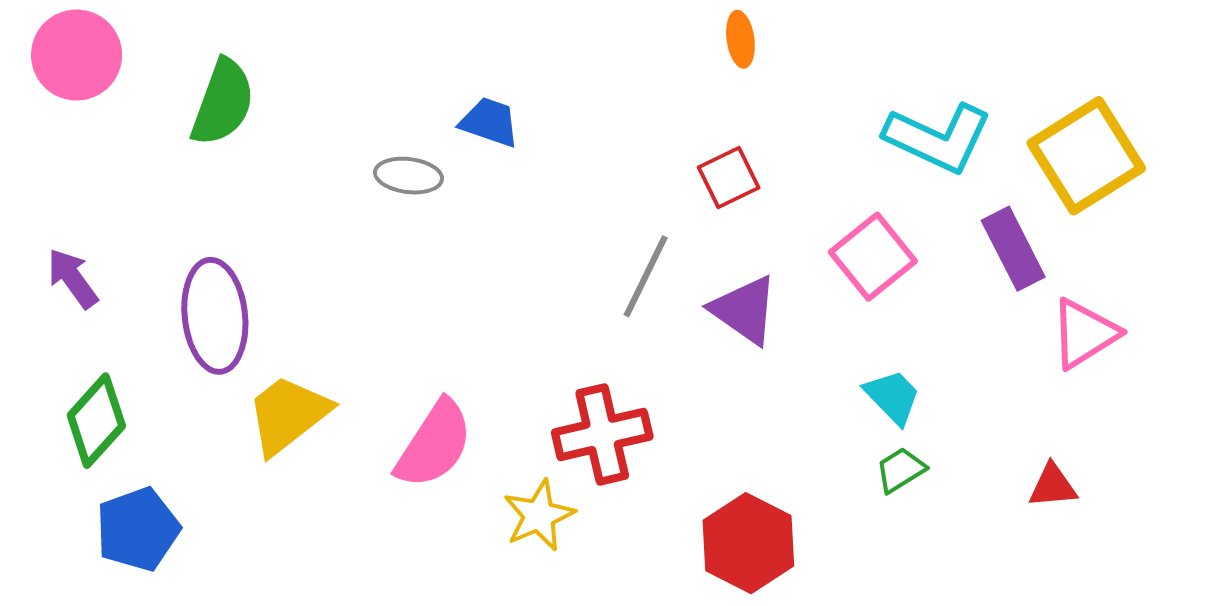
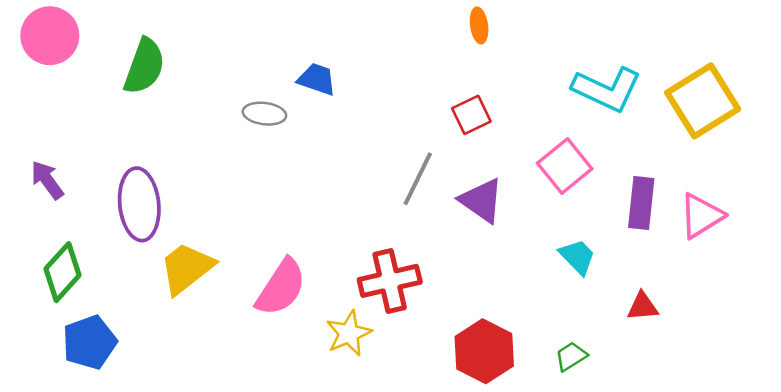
purple rectangle: (1013, 249) -> (641, 203), moved, turned 33
green trapezoid: (901, 470) -> (571, 356), moved
red triangle: (1053, 486) -> (643, 307), moved

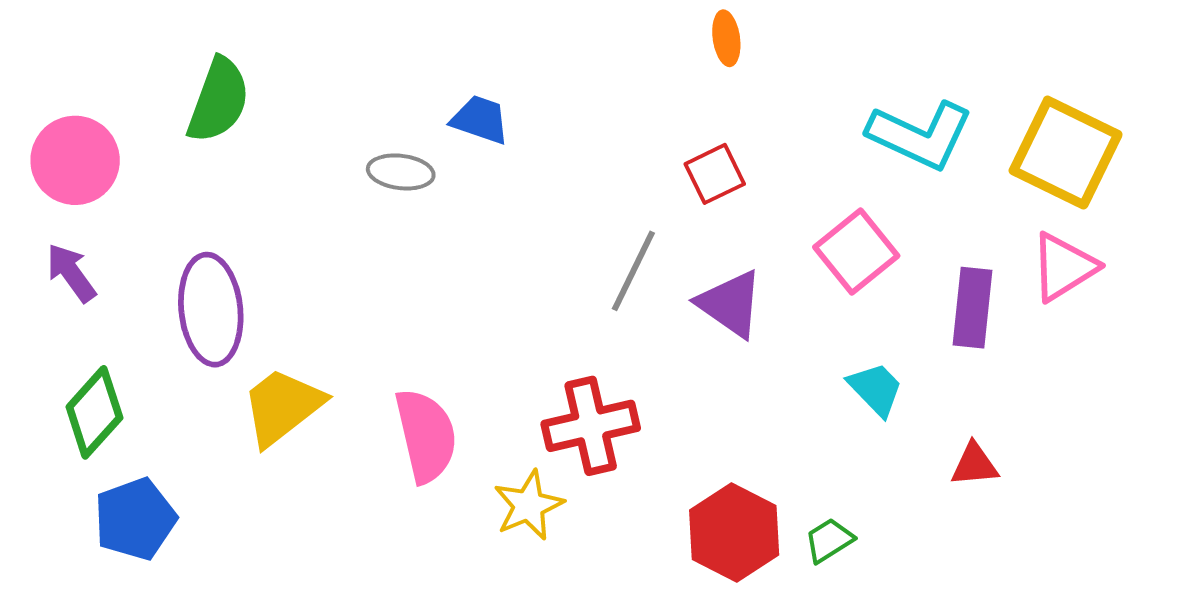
pink circle: (50, 36) -> (75, 160), moved
yellow square: (703, 101) -> (1066, 153), turned -32
pink triangle: (701, 216) -> (1064, 267), moved
pink semicircle: (281, 287) -> (426, 436), turned -46
green trapezoid: (571, 356) -> (829, 540), moved

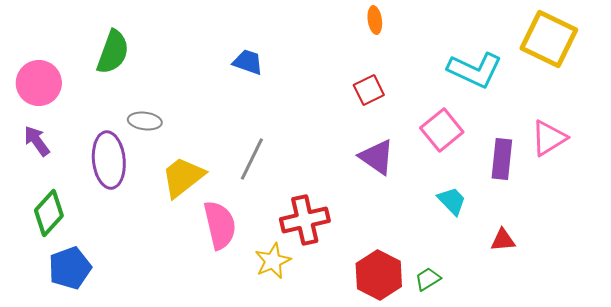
yellow square: (1066, 153) -> (549, 39), moved
gray ellipse: (401, 172) -> (145, 121), moved
gray line: (633, 271) -> (252, 159), moved
yellow trapezoid: (282, 407) -> (183, 177), moved

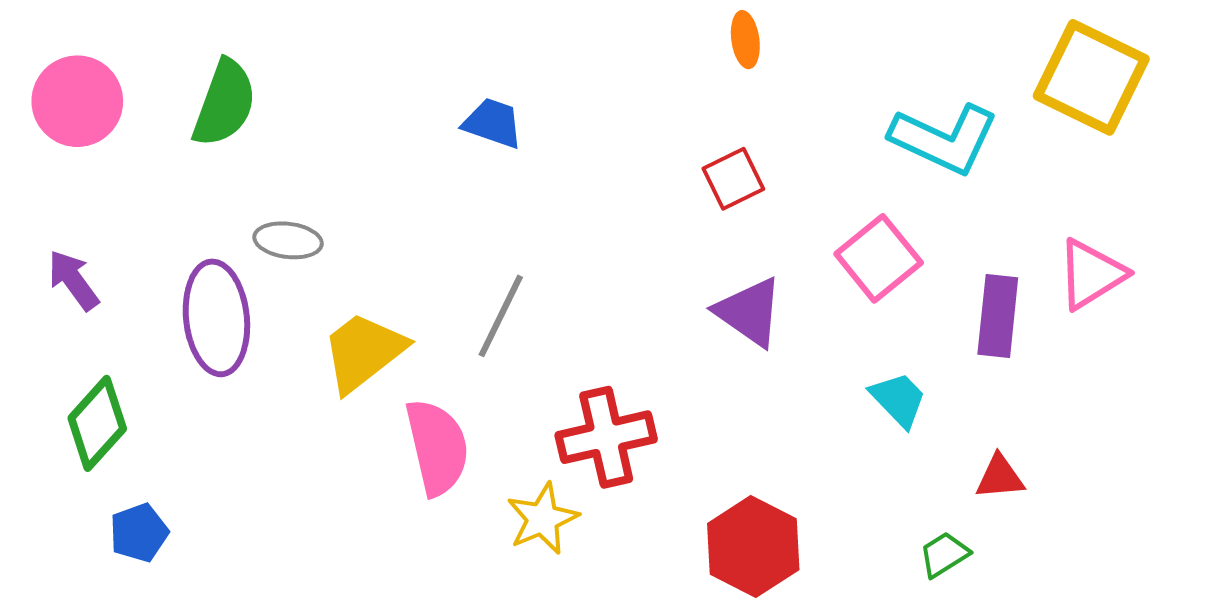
pink circle: (39, 83) -> (77, 101), moved
blue pentagon: (70, 268) -> (139, 533), size x0.7
green trapezoid: (428, 279) -> (944, 555), moved

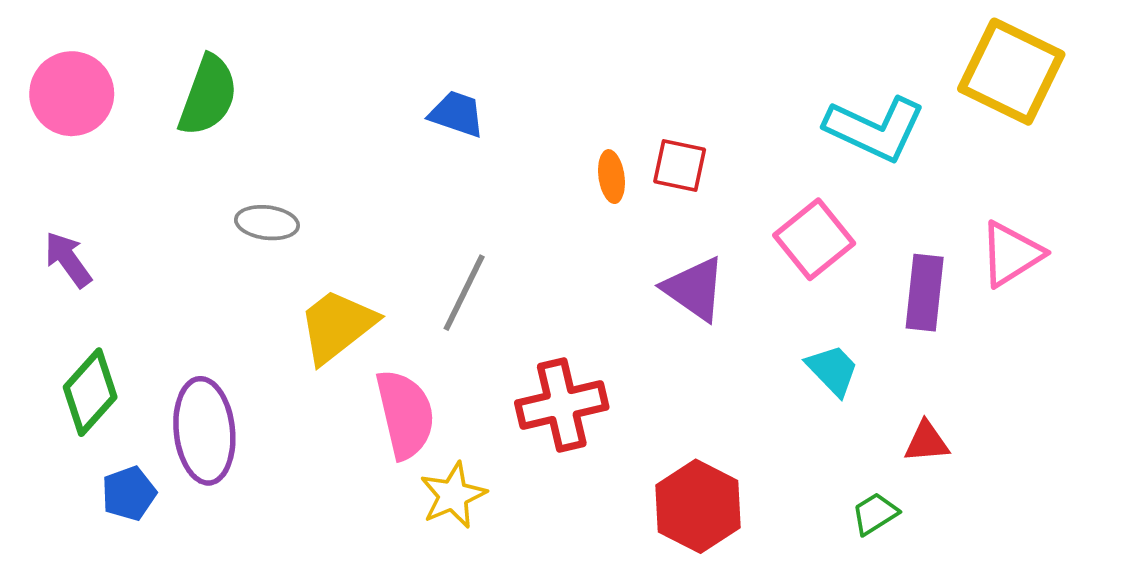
orange ellipse: (745, 40) -> (611, 177), moved
red square: (733, 179) -> (680, 166), turned 38
purple ellipse: (216, 318) -> (204, 431), moved
yellow star: (543, 519) -> (453, 495), moved

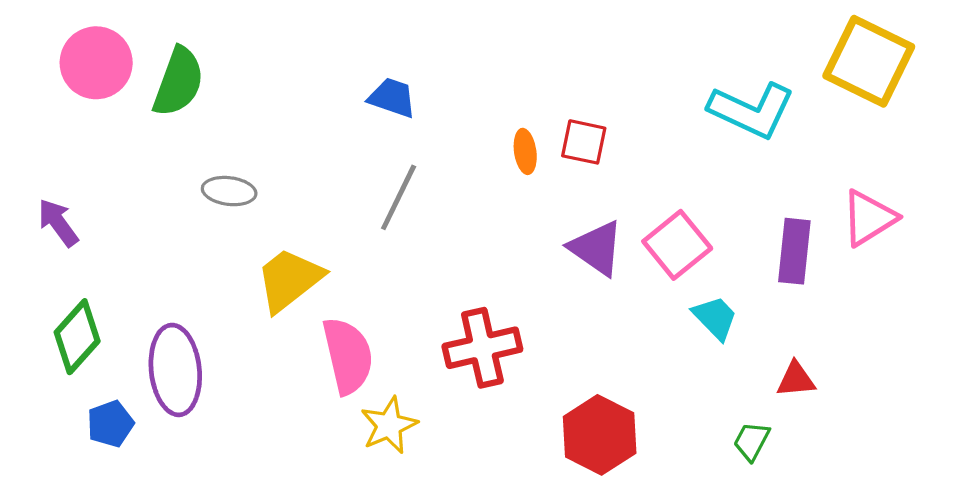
pink circle: (72, 94) -> (96, 63), moved
pink square: (814, 239) -> (677, 245), moved
gray line: (464, 293) -> (399, 197), moved
green trapezoid: (875, 514) -> (752, 441), turned -30

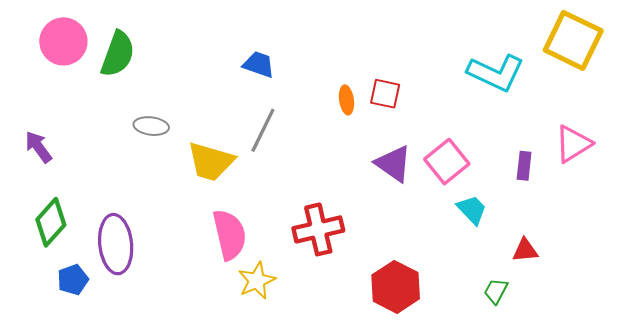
purple rectangle: (794, 251) -> (524, 166), size x0.7
yellow trapezoid: (289, 280) -> (211, 162), moved, turned -126

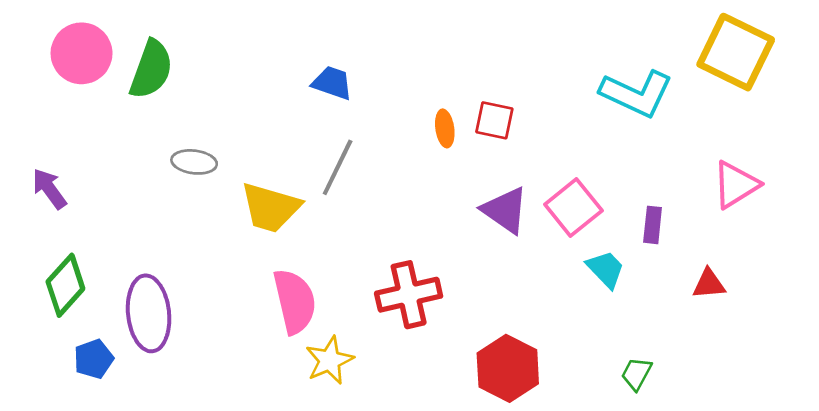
purple rectangle: (524, 166) -> (653, 225), moved
red triangle: (525, 250) -> (709, 284), moved

